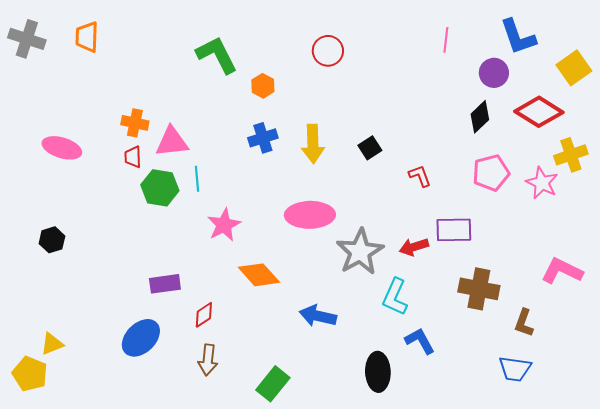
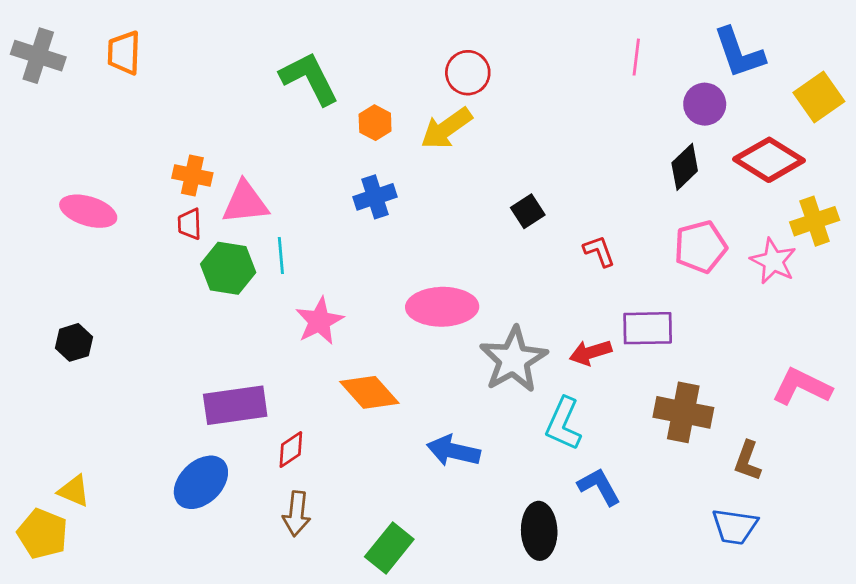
yellow arrow: (313, 144) -> (446, 128), moved, turned 57
purple rectangle: (165, 284) -> (235, 405), size x1.4
yellow triangle: (52, 344) -> (74, 491), turned 45

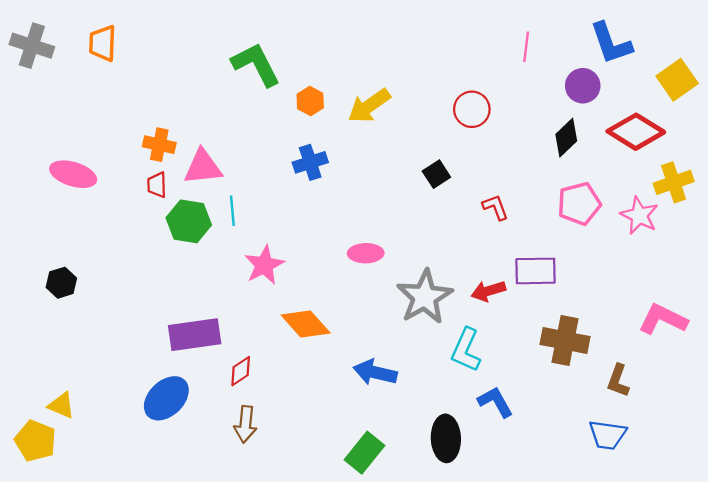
red circle: (468, 73) -> (472, 109), moved
pink ellipse: (442, 307) -> (366, 253), size x0.6
green rectangle: (389, 548) -> (364, 453), moved

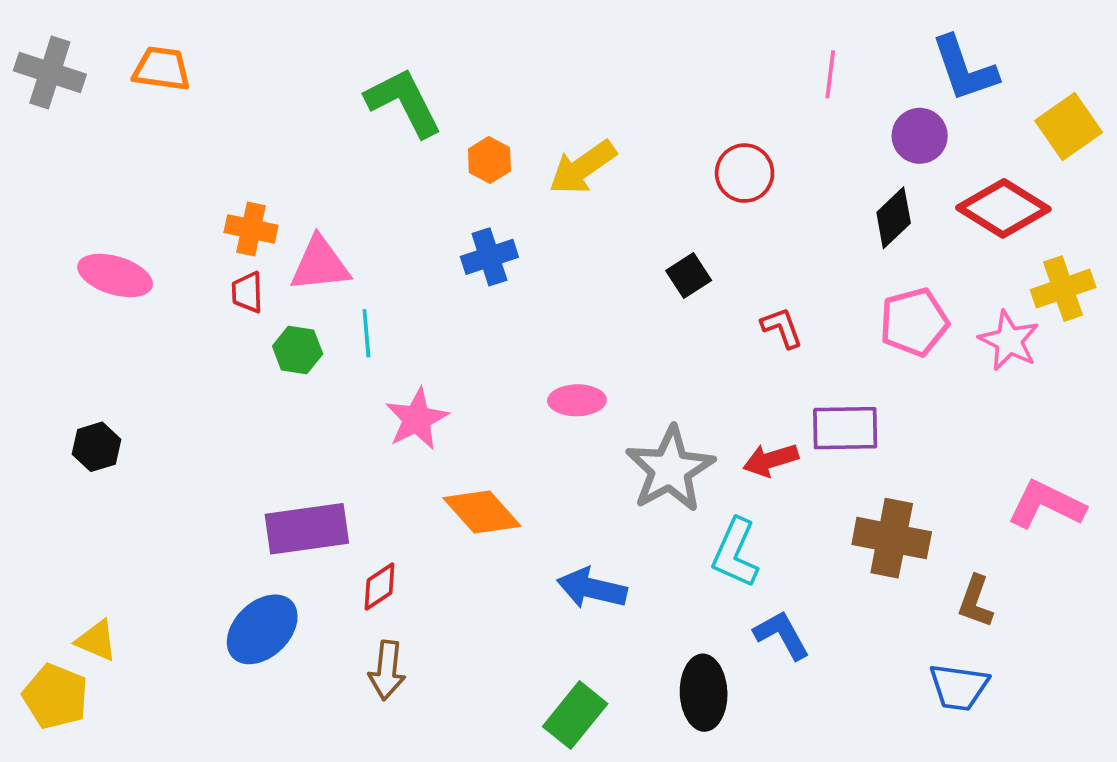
orange trapezoid: (103, 43) -> (162, 69), turned 96
green hexagon: (189, 221) -> (298, 350), size x0.7

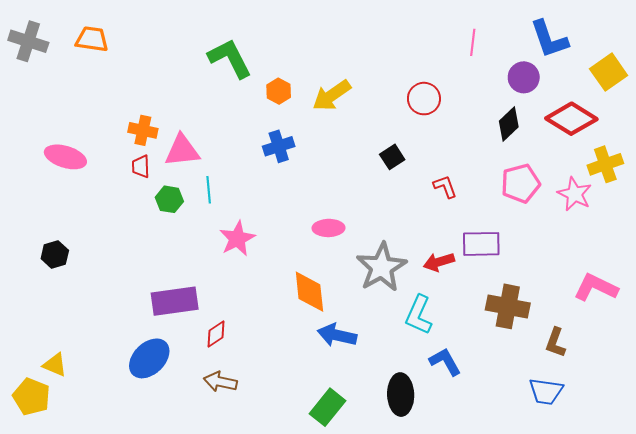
orange diamond: (482, 512) -> (309, 292), moved, turned 36
brown arrow: (387, 670) -> (220, 382), turned 96

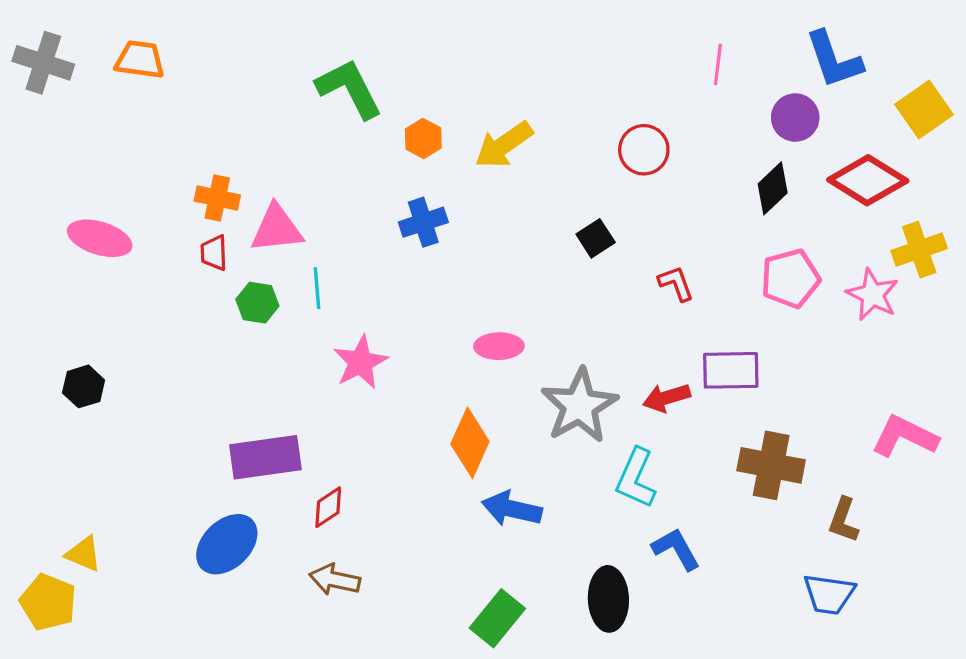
orange diamond: (309, 292) -> (470, 443), turned 30

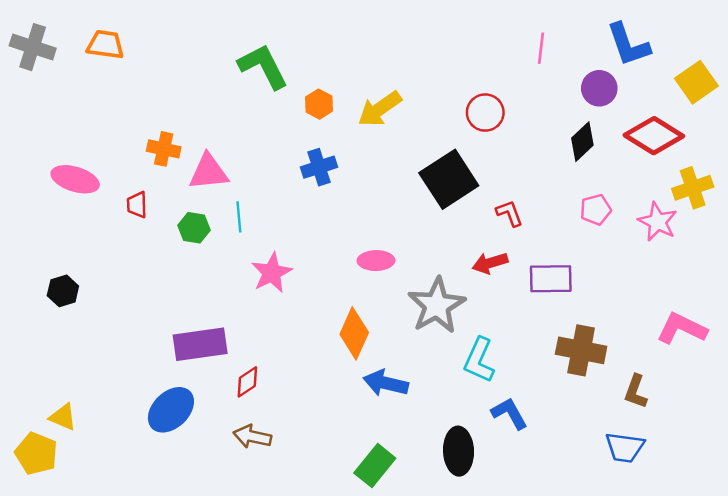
black square: (596, 238) -> (449, 179), size x2.0
red trapezoid: (214, 253) -> (137, 205), moved
pink pentagon: (790, 279) -> (596, 210), size x0.7
red arrow: (666, 398) -> (490, 263), moved

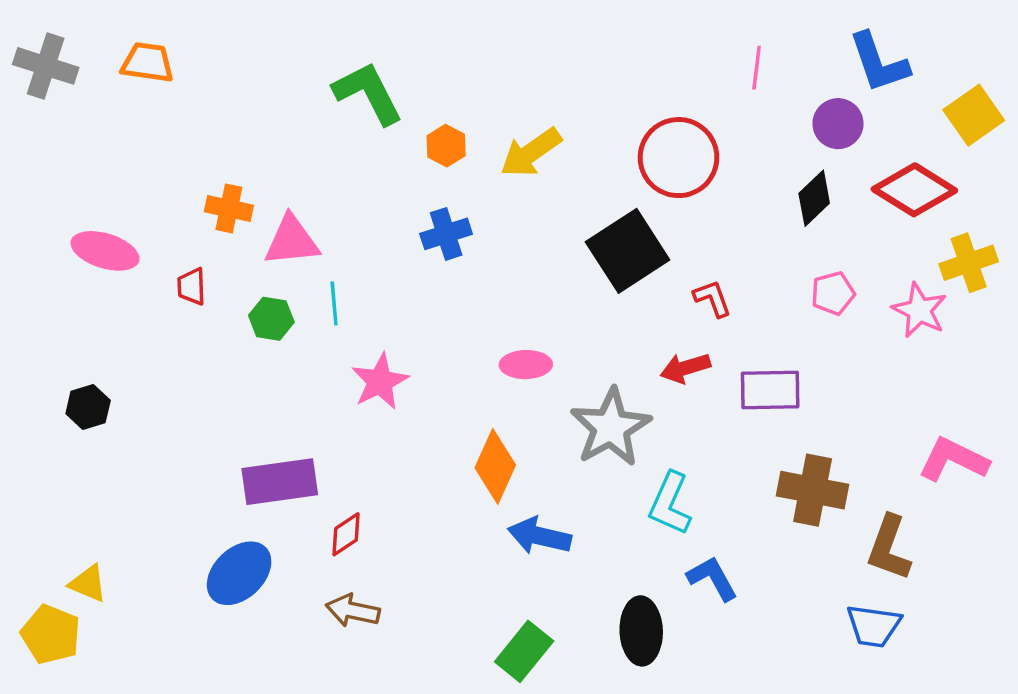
red circle: (485, 113) -> (679, 158), size x1.5
brown L-shape: (636, 392) -> (889, 548), size x1.4

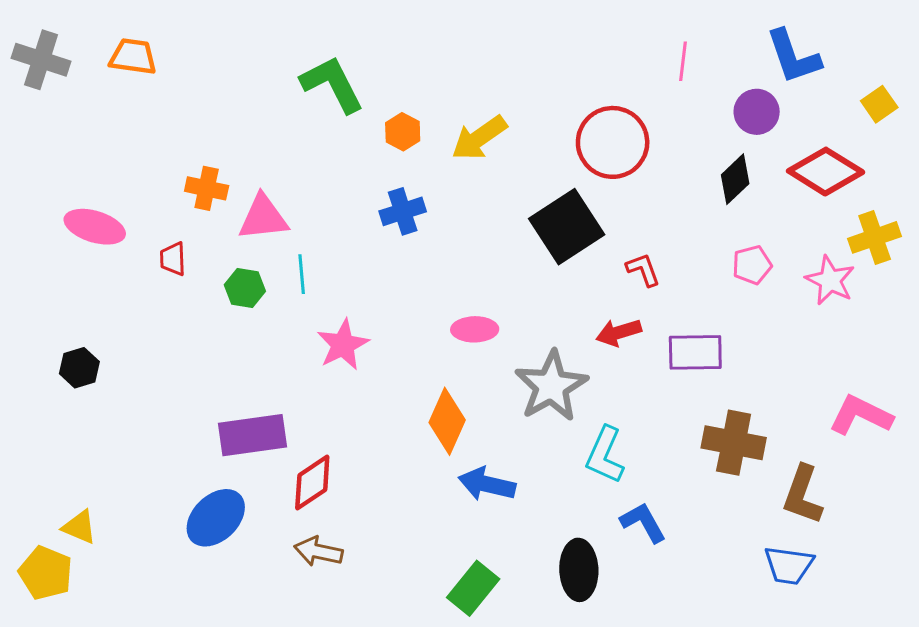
yellow square: (974, 115) -> (879, 104), size x0.7
red diamond: (346, 534) -> (312, 483), size x1.4

